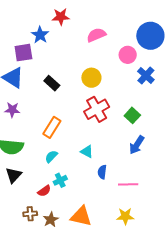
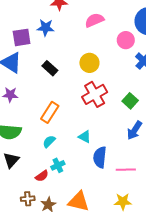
blue star: (40, 35) -> (46, 28), moved, turned -30
blue semicircle: (102, 172) -> (100, 157), size x1.5

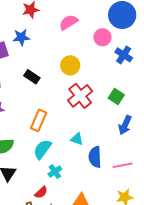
cyan semicircle: (49, 141) -> (42, 149), size x1.5
red semicircle: (42, 176) -> (41, 192), moved

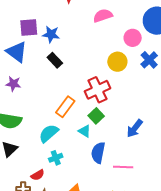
blue star: (21, 37) -> (51, 34), moved
yellow circle: (70, 65) -> (117, 62), moved
green square: (116, 97) -> (96, 116), moved
orange rectangle: (39, 120) -> (65, 107), moved

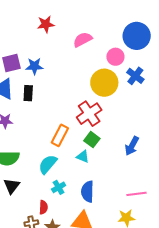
black rectangle: (55, 60) -> (28, 93), moved, turned 56
yellow circle: (117, 62) -> (104, 83), size x1.4
blue semicircle: (98, 153) -> (88, 192), moved
pink line: (123, 167) -> (137, 194), moved
red semicircle: (38, 175) -> (43, 207), turned -48

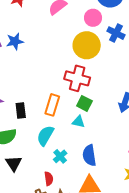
black rectangle: (28, 93) -> (21, 110), moved
red cross: (89, 114) -> (77, 78), turned -30

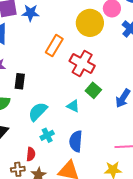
yellow circle: (87, 45) -> (90, 23), moved
green square: (84, 103) -> (93, 90), moved
orange rectangle: (52, 105) -> (54, 46), moved

